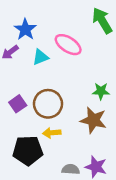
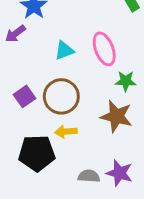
pink ellipse: (68, 45) -> (104, 49), moved, turned 36
cyan triangle: (40, 57) -> (64, 50), moved

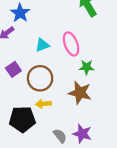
purple square: (25, 96) -> (13, 69), moved
gray semicircle: (89, 176) -> (60, 136), turned 48

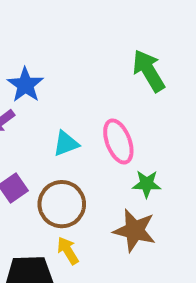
yellow arrow: (43, 104) -> (68, 251), turned 64

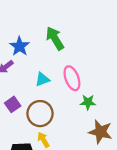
green arrow: (149, 71) -> (55, 38), moved
brown star: (135, 230) -> (100, 132), moved

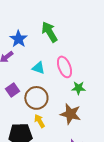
cyan triangle: (42, 79) -> (38, 68), turned 40
brown star: (100, 132) -> (70, 114), moved

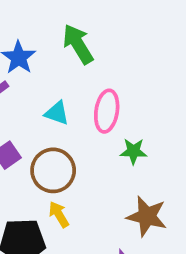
pink ellipse: (64, 67) -> (107, 111), turned 30
brown star: (70, 114) -> (147, 216), moved

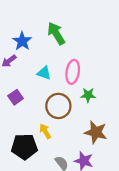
brown circle: (53, 170) -> (58, 106), moved

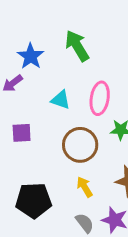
purple square: (16, 97) -> (22, 133), turned 32
yellow arrow: (45, 131) -> (85, 187), moved

